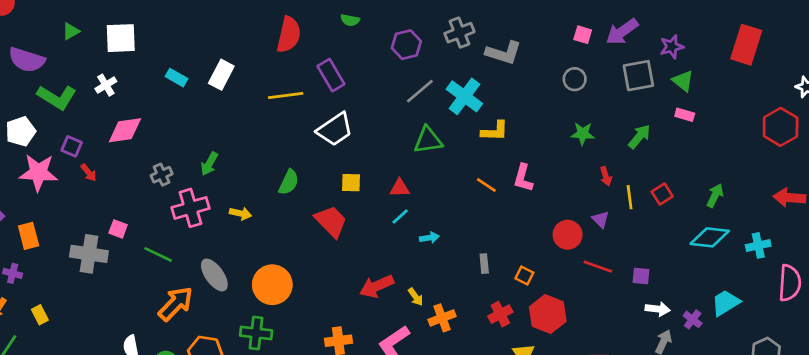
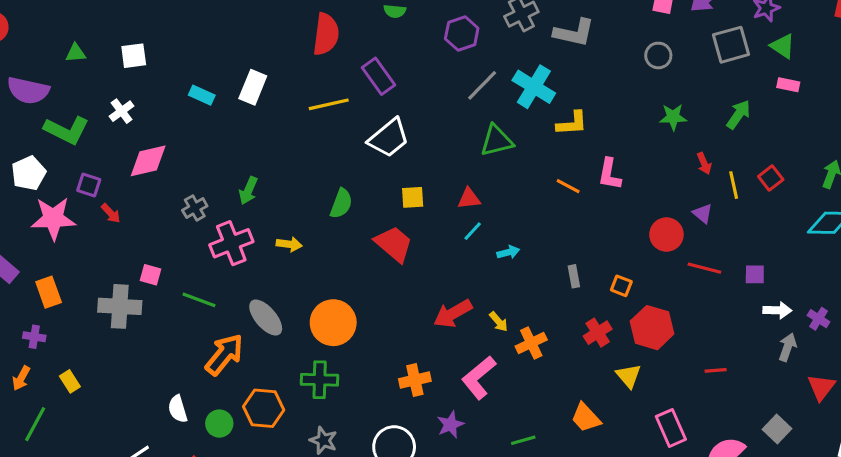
green triangle: (71, 31) -> (76, 53), turned 30
white square: (121, 38) -> (134, 56), size x0.7

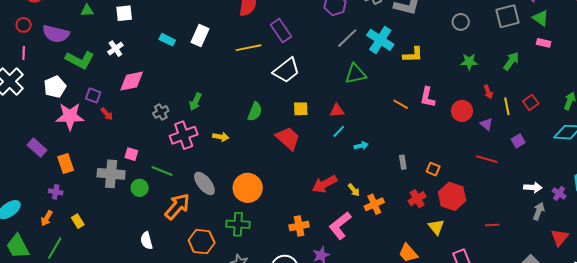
yellow L-shape: (572, 123) -> (413, 55), moved
red circle: (666, 235) -> (462, 111), moved
purple square: (755, 274) -> (518, 141), moved, turned -32
green circle: (219, 424) -> (140, 188), moved

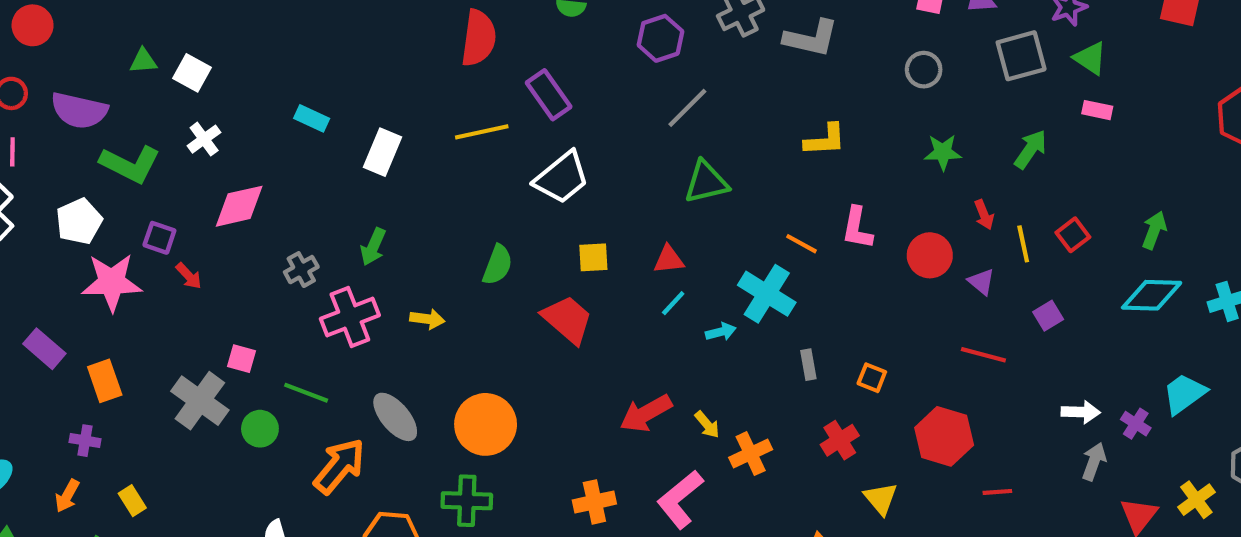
white square: (124, 13) -> (192, 73), moved, turned 36
white rectangle: (200, 35) -> (383, 152), moved
cyan cross: (380, 40) -> (767, 294), moved
gray cross: (111, 174) -> (200, 401), turned 32
red hexagon: (452, 196) -> (944, 436), moved

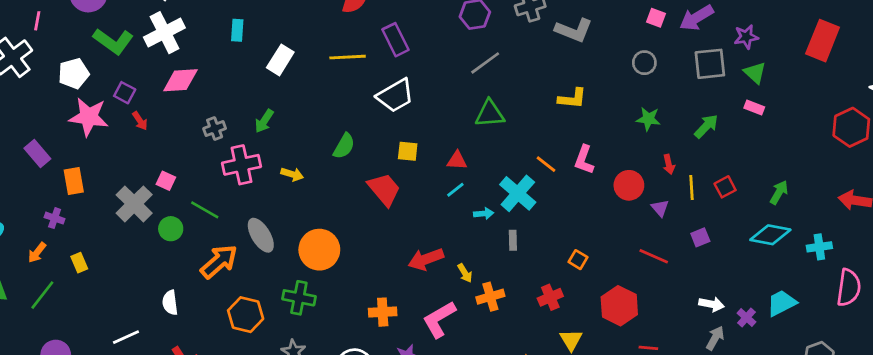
cyan rectangle: (312, 118) -> (237, 30), turned 60
white cross: (204, 139) -> (164, 33), size x1.8
gray rectangle: (808, 365) -> (513, 240), moved

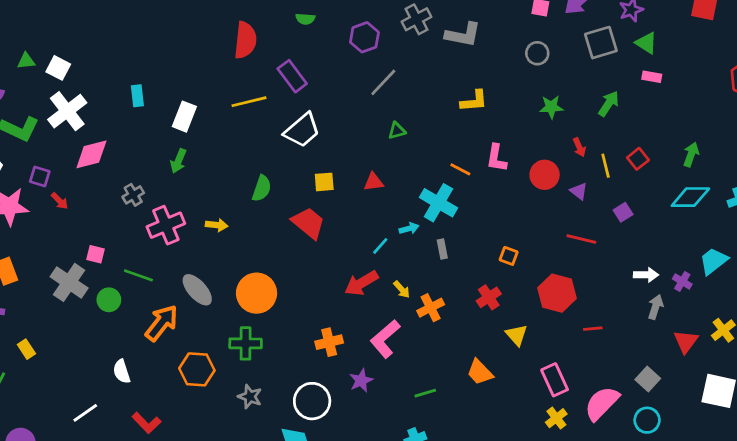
green triangle: (490, 114) -> (397, 131), size x0.6
green arrow: (264, 121) -> (178, 161), moved
cyan line: (455, 190) -> (380, 246), moved

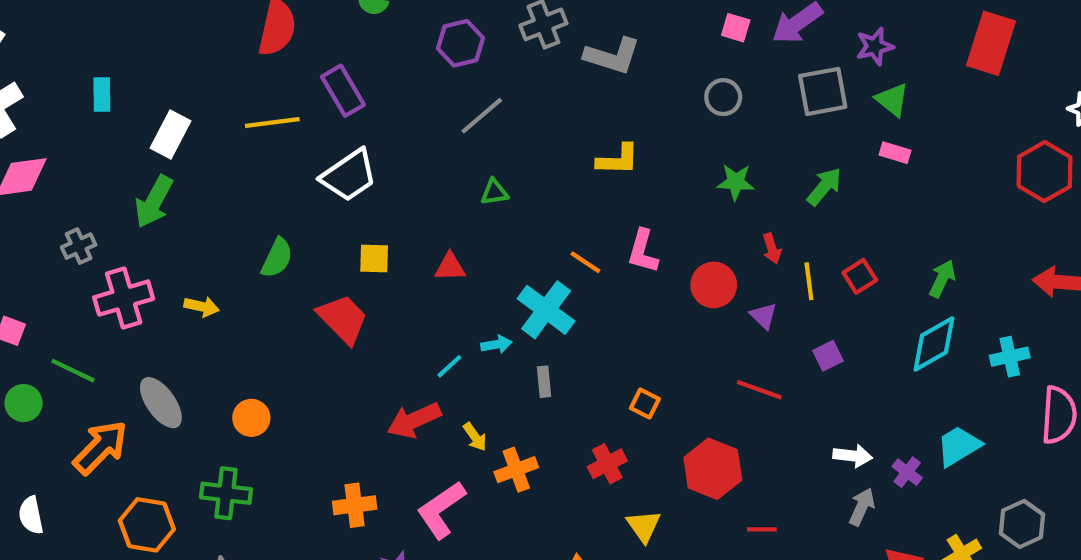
green arrow: (178, 161) -> (154, 202), size x1.4
cyan diamond: (690, 197) -> (934, 344), turned -36
orange circle: (257, 293) -> (251, 418), size x0.6

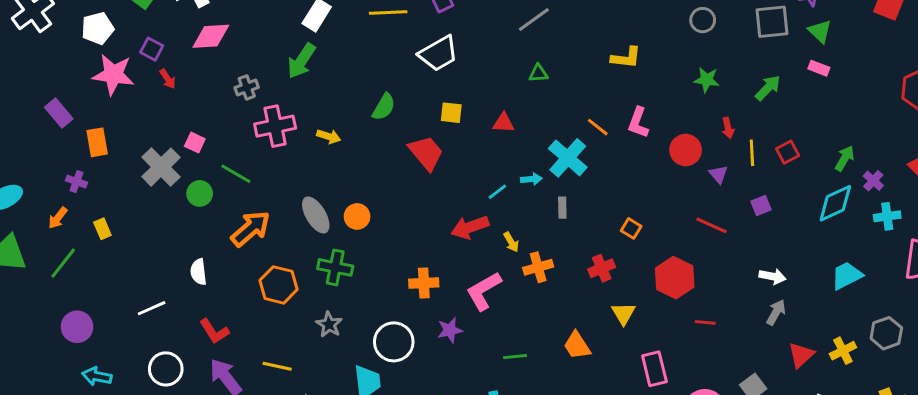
gray ellipse: (161, 403) -> (316, 215), moved
purple cross: (907, 472) -> (873, 181), moved

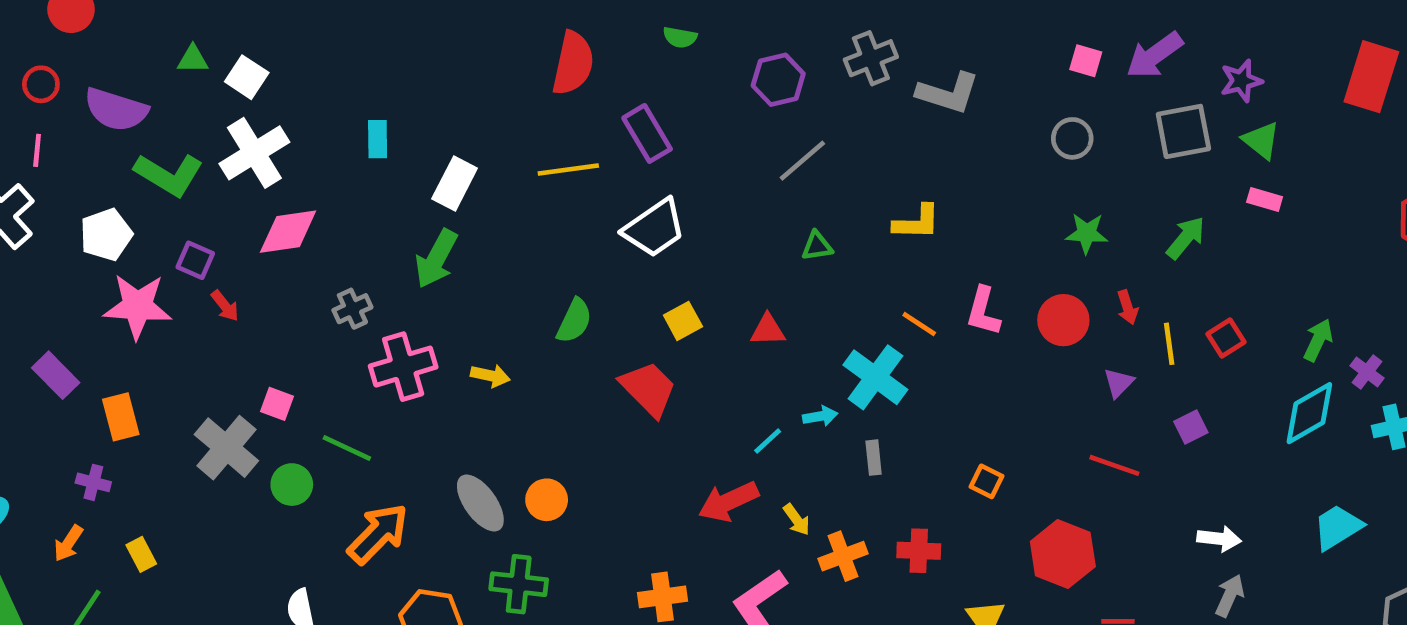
yellow L-shape: (626, 58) -> (917, 222), moved
yellow square: (451, 113) -> (683, 321), turned -30
red circle: (686, 150) -> (1063, 320), moved
purple triangle: (718, 174) -> (1119, 383), turned 30
red cross: (602, 268) -> (919, 551), moved, turned 30

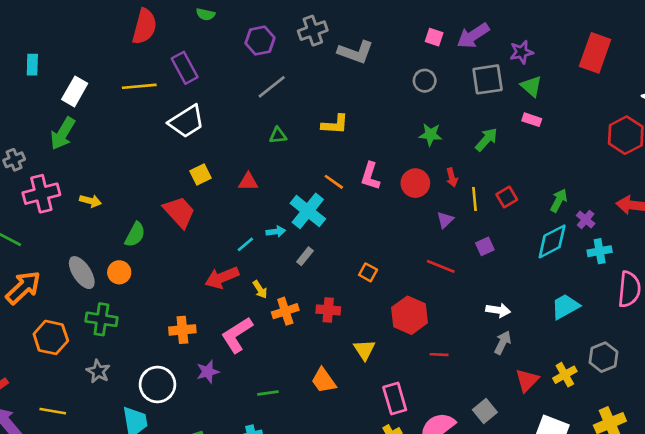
green semicircle: (574, 321) -> (135, 235), moved
gray rectangle: (874, 458) -> (305, 256), turned 42

